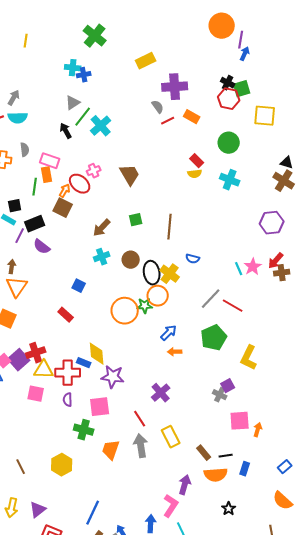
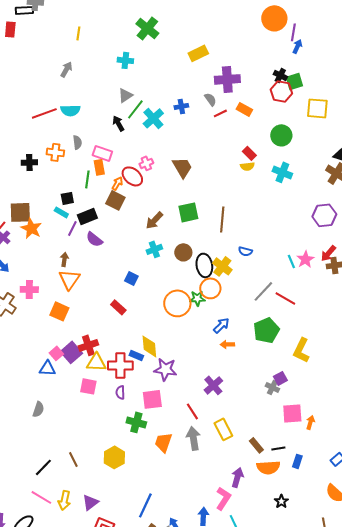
blue cross: (84, 75) -> (181, 106), moved
gray arrow: (14, 98) -> (66, 69), moved
green square: (136, 220) -> (188, 212), size x1.5

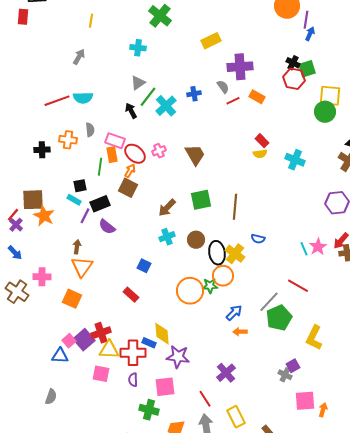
green circle: (281, 135) -> (325, 112), moved
red ellipse: (132, 176) -> (135, 154), moved
gray line: (263, 291) -> (269, 302), moved

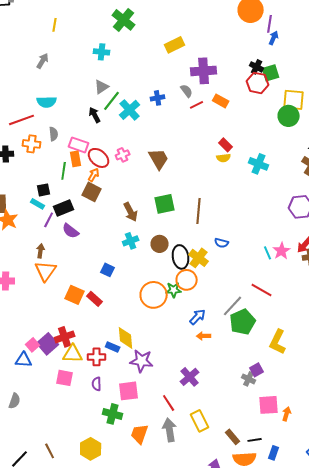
red line: (57, 101) -> (22, 120), moved
brown arrow: (167, 208) -> (131, 212), turned -72
orange square: (72, 299) -> (75, 295), moved
red cross: (133, 353) -> (97, 357), size x0.7

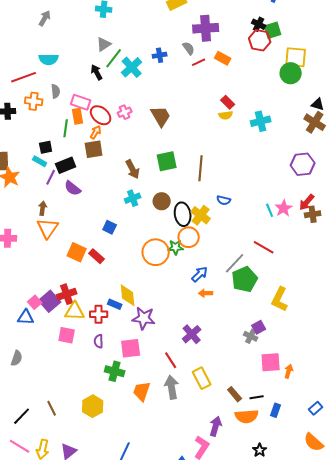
cyan cross: (259, 164) -> (261, 121), turned -36
brown square: (92, 192) -> (94, 149), turned -36

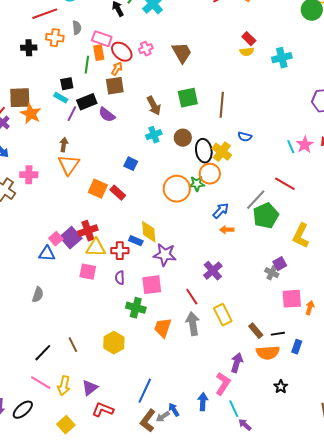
purple semicircle: (73, 188) -> (107, 115), moved

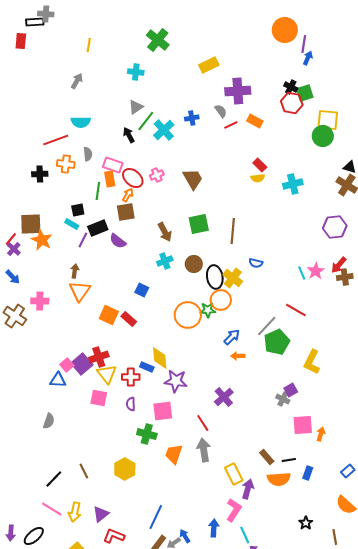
yellow triangle: (96, 248) -> (107, 374), turned 50
yellow rectangle: (223, 315) -> (234, 474), moved
black star: (281, 387) -> (306, 523), moved

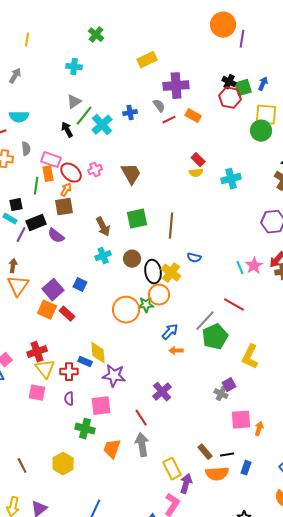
green cross: (158, 40) -> (96, 35), size x0.7
blue arrow: (308, 58) -> (263, 84), moved
purple square: (82, 364) -> (53, 290), moved

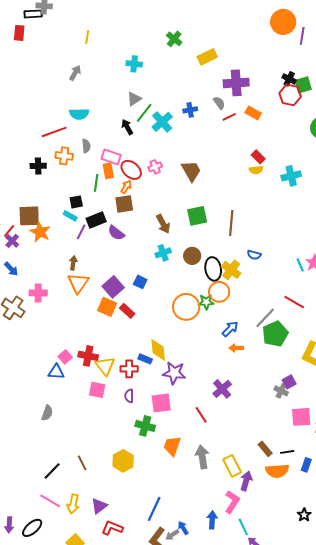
green cross: (96, 35) -> (174, 39), moved
red cross: (37, 352) -> (88, 356), moved, turned 30
gray arrow: (142, 445) -> (202, 457), moved

